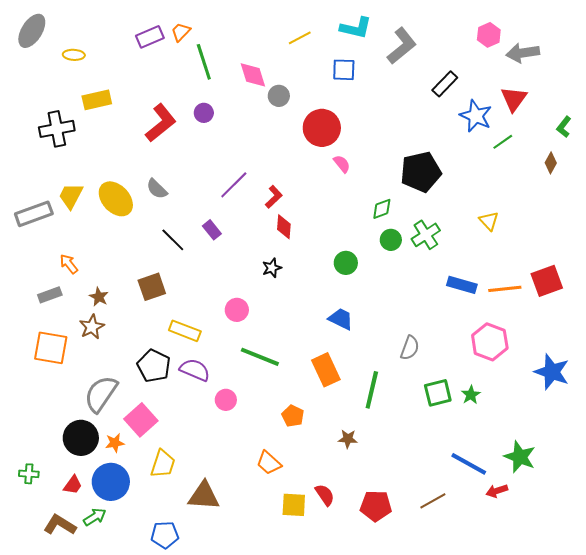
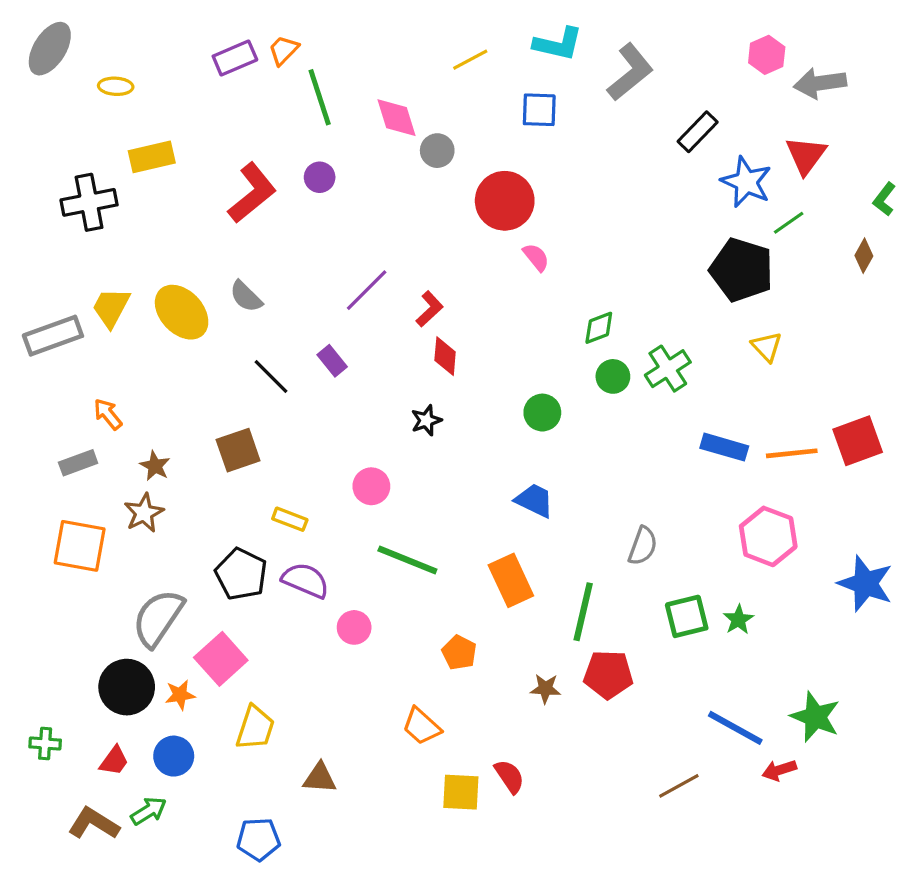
black pentagon: (421, 172) -> (742, 270), moved, turned 30
yellow rectangle: (185, 331) -> (290, 519), size x0.7
blue circle: (111, 482) -> (174, 756), size x0.7
brown triangle: (204, 496) -> (320, 778), size x0.7
red pentagon: (376, 506) -> (608, 674), moved

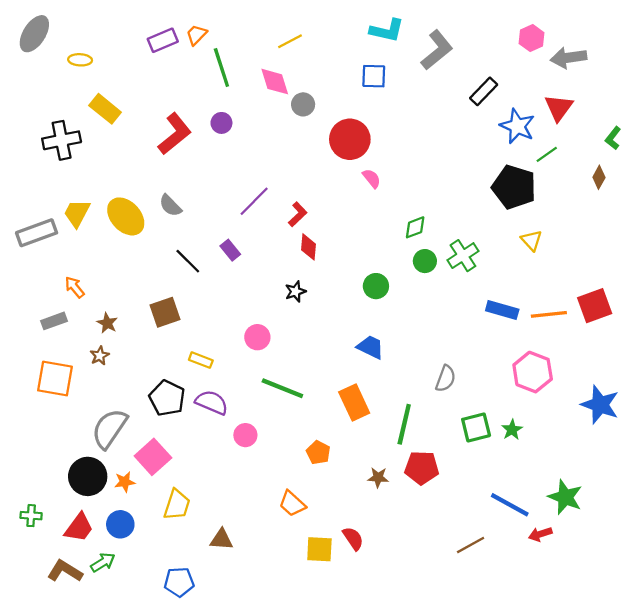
yellow line: (470, 60) -> (290, 41), moved
yellow rectangle: (152, 157) -> (105, 109), turned 52
brown star: (144, 513) -> (100, 356), size x0.7
red trapezoid: (114, 761) -> (79, 528), size x1.4

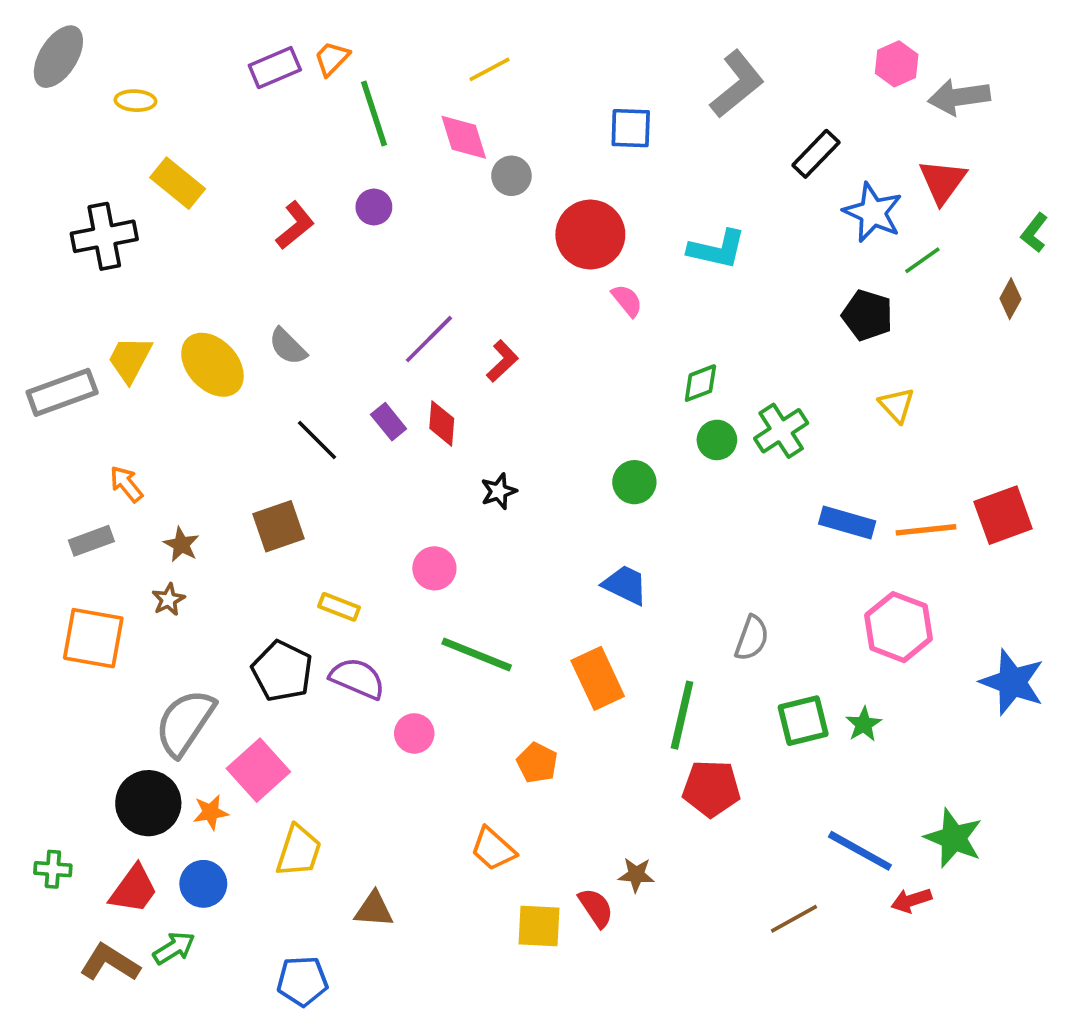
cyan L-shape: (387, 30) -> (717, 249), moved
red L-shape: (175, 134) -> (295, 225), size x0.7
black pentagon: (514, 187) -> (867, 315), size x0.7
red diamond: (309, 247) -> (442, 423), moved
brown star: (378, 478) -> (636, 875), moved

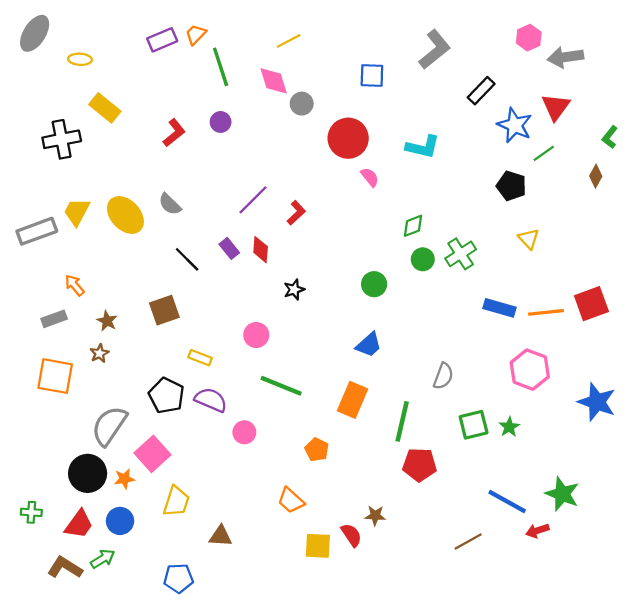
blue trapezoid: (625, 585) -> (369, 345), turned 112
orange rectangle: (598, 678) -> (352, 400), turned 48

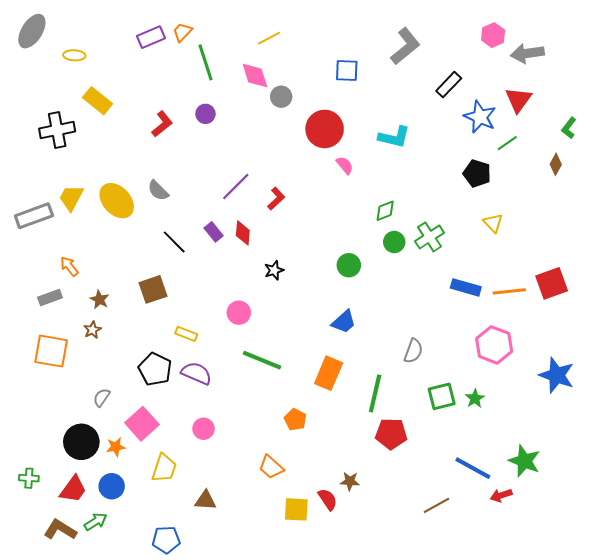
gray semicircle: (109, 426) -> (102, 397), size x0.5
pink circle: (244, 432) -> (203, 429), moved

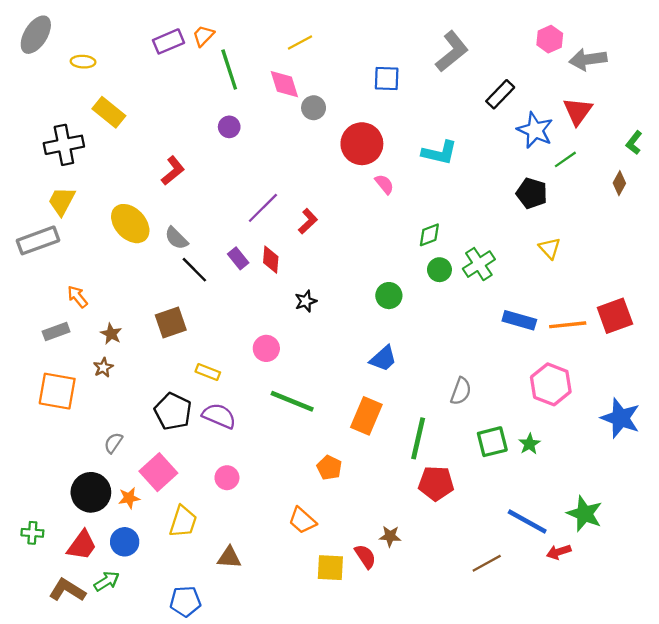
red L-shape: (162, 124) -> (173, 171), moved
gray semicircle: (158, 191) -> (176, 238), moved
yellow trapezoid: (71, 198) -> (62, 201), moved

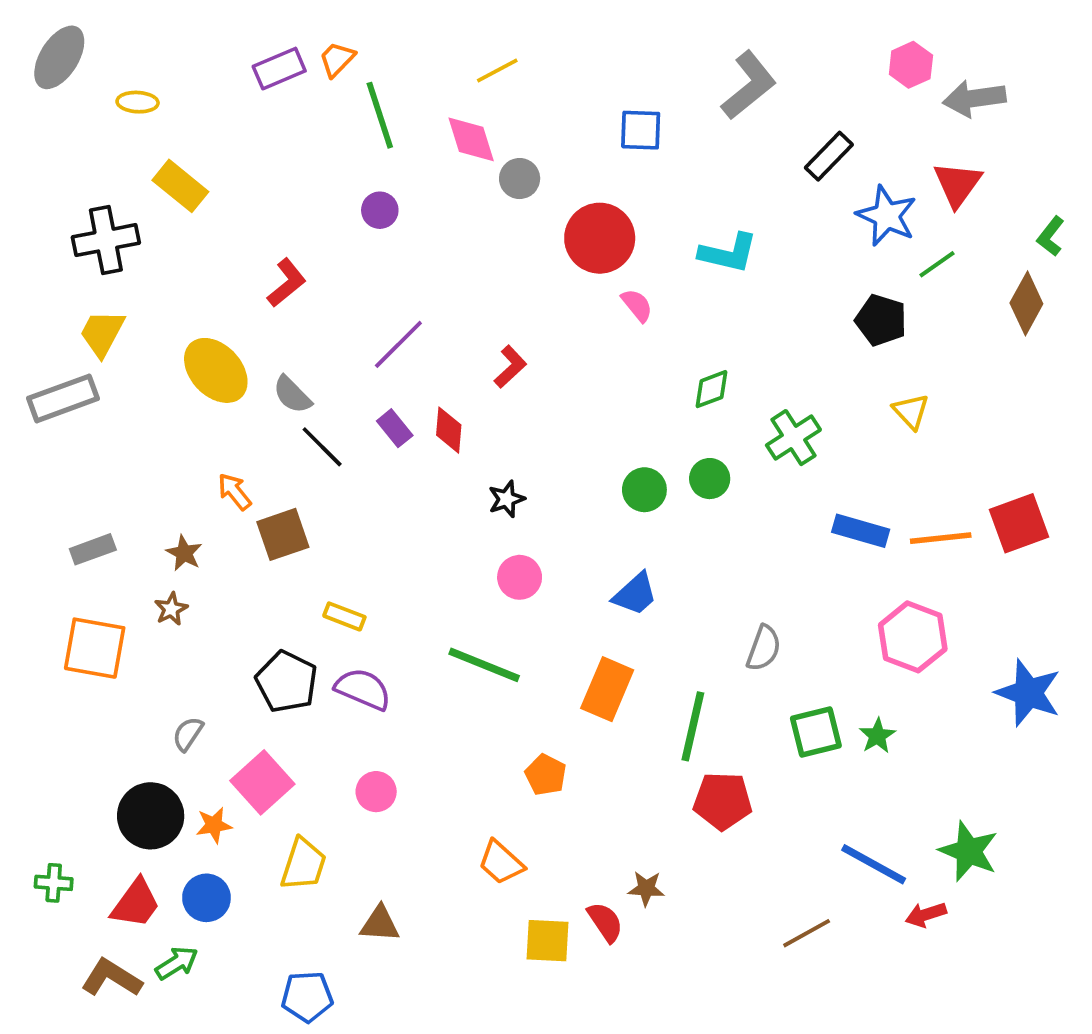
brown diamond: (619, 183) -> (1026, 303), size x1.5
purple line: (263, 208) -> (398, 344), moved
green circle: (439, 270) -> (710, 479), moved
orange arrow: (77, 297) -> (234, 492), moved
pink circle: (266, 348) -> (520, 577), moved

